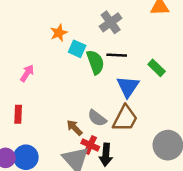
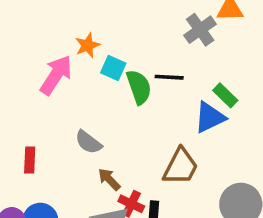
gray cross: (111, 22) -> (200, 30), moved
pink arrow: (27, 73) -> (56, 75), moved, size x1.6
blue triangle: (128, 87) -> (210, 117), moved, turned 30
gray semicircle: (97, 118) -> (88, 142), moved

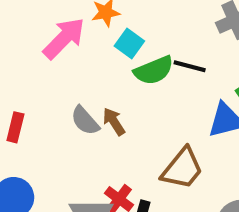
green semicircle: (139, 87) -> (154, 70), turned 76
brown arrow: (109, 179) -> (114, 122), moved

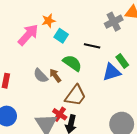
green semicircle: (154, 70) -> (72, 63), moved, turned -120
brown trapezoid: (182, 169) -> (75, 96), moved

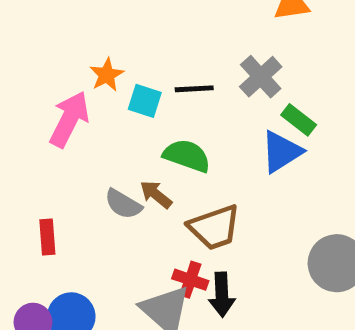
gray cross: (114, 22) -> (261, 77), moved
black line: (92, 46) -> (194, 89), moved
brown trapezoid: (75, 96) -> (214, 227), turned 50

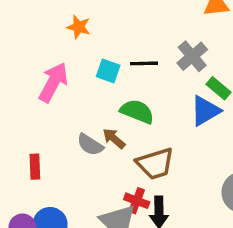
orange star: (107, 75) -> (79, 27), moved, turned -30

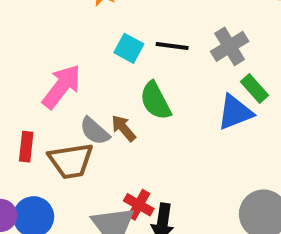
pink arrow: (53, 82) -> (62, 87), moved
green semicircle: (137, 111) -> (155, 101), turned -148
brown trapezoid: (155, 164) -> (71, 161), moved

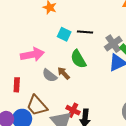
gray cross: (230, 46) -> (113, 44), moved
pink arrow: (62, 87) -> (32, 55), turned 45
brown trapezoid: (71, 161) -> (37, 106), moved, turned 60

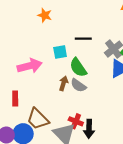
cyan square: (64, 34) -> (60, 52), moved, turned -32
brown arrow: (64, 73) -> (63, 83), turned 64
gray semicircle: (50, 75) -> (78, 85), moved

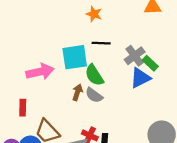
orange star: (45, 15) -> (94, 14), moved
cyan square: (60, 52) -> (75, 57), size x1.6

